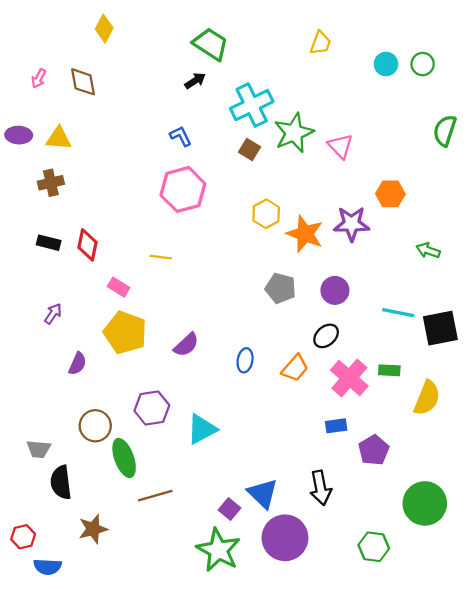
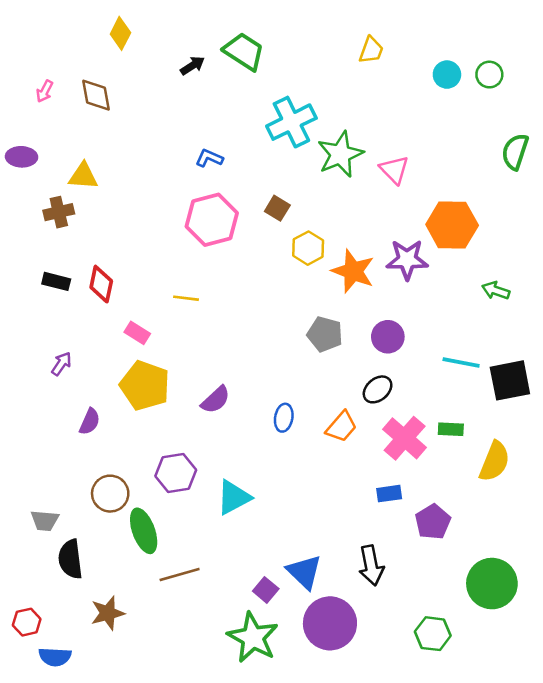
black arrow: (195, 81) -> (192, 66), moved
blue L-shape: (181, 136) -> (209, 158), turned -40
yellow triangle: (59, 138) -> (83, 176), moved
brown square: (249, 149) -> (277, 208), moved
orange hexagon: (390, 194) -> (452, 225), size x1.5

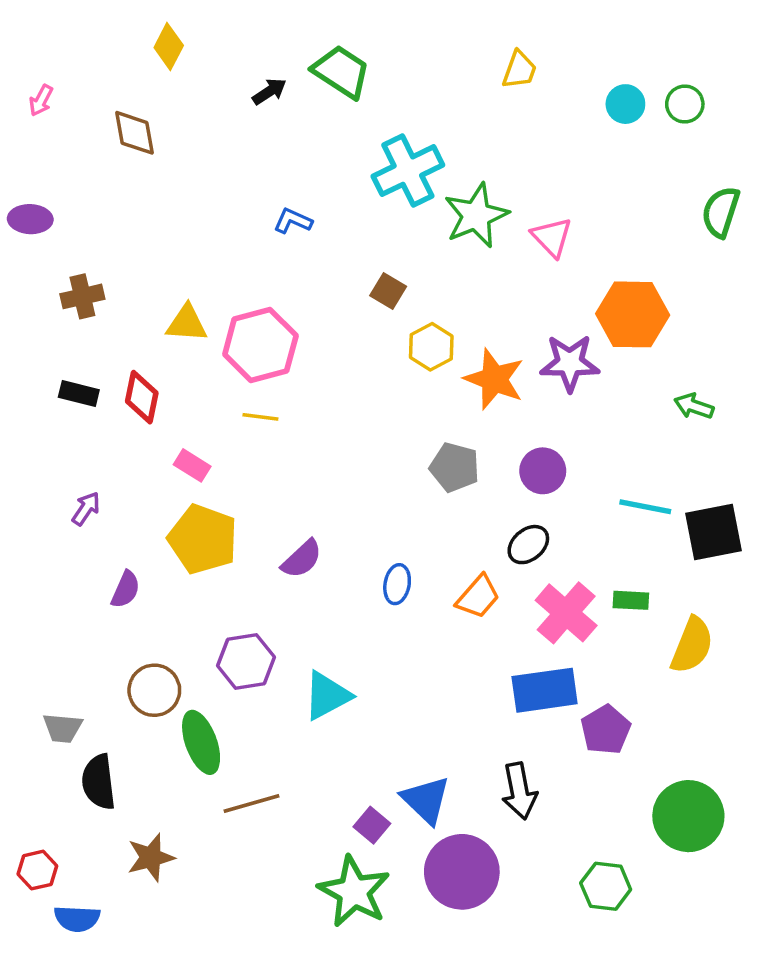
pink arrow: (45, 91) -> (41, 100), moved
yellow triangle: (83, 176) -> (187, 323), moved
pink hexagon: (212, 220) -> (260, 345), moved
blue rectangle: (389, 494) -> (545, 690), size x1.8

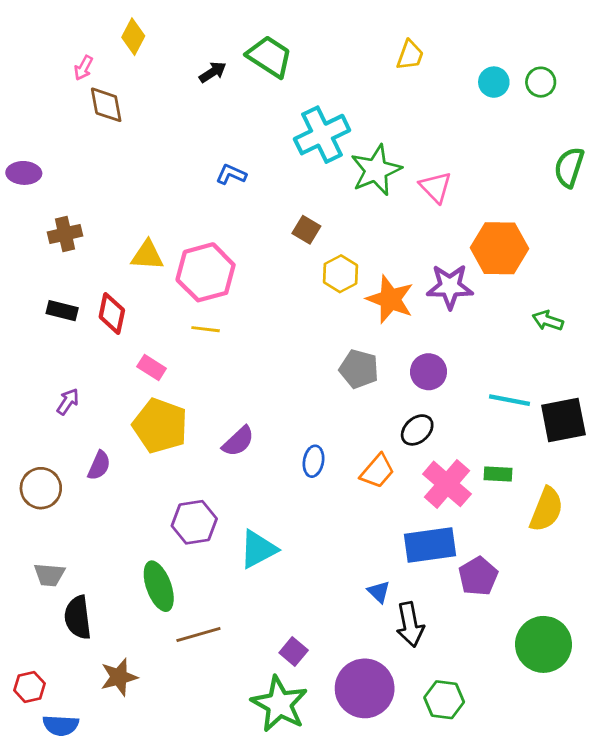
pink arrow: (41, 100) -> (83, 68), moved
brown circle: (154, 690) -> (41, 488), moved
blue triangle: (426, 800) -> (379, 592), moved, size x0.6
green hexagon: (606, 886) -> (444, 700), moved

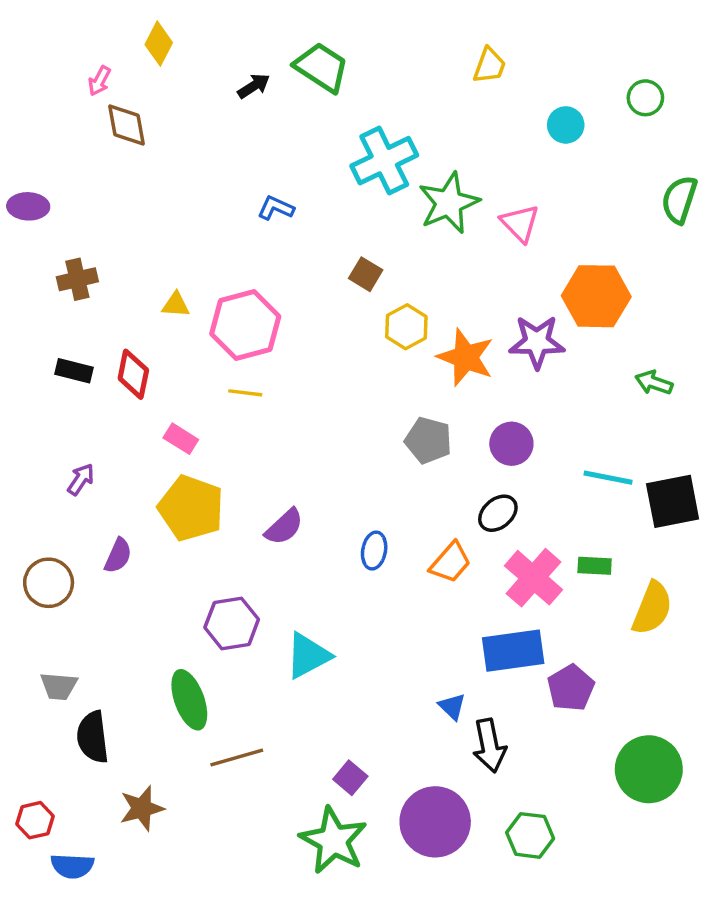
cyan circle: (494, 82) -> (566, 125), moved
yellow triangle: (147, 255) -> (176, 305), size x0.7

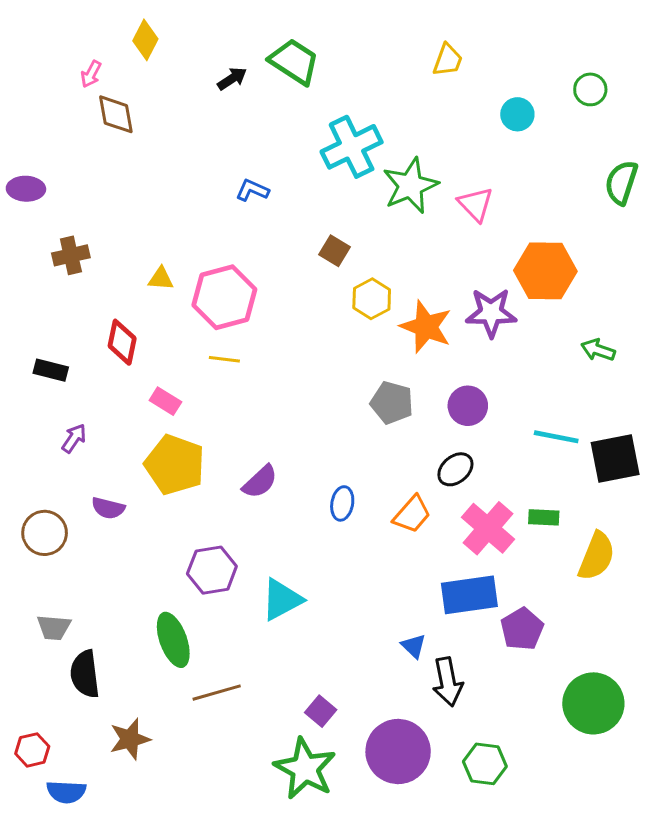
black rectangle: (74, 371) -> (51, 370), moved
purple semicircle: (118, 556) -> (108, 508), turned 80

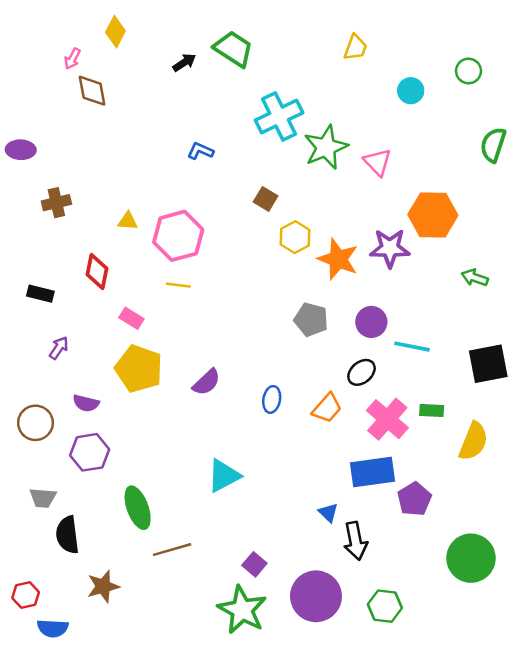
cyan line: (556, 437) -> (412, 347), moved
purple hexagon: (212, 570) -> (90, 452), moved

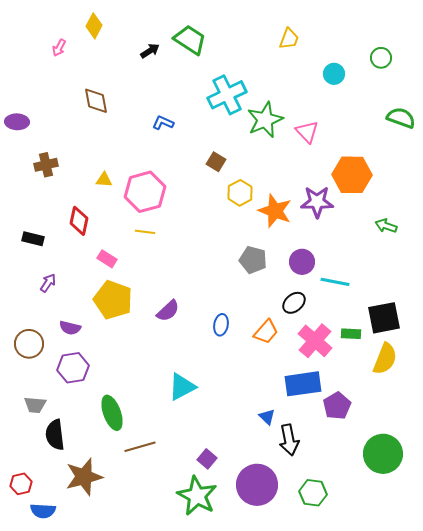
brown diamond: (92, 91) -> (96, 101), moved
green semicircle: (493, 145) -> (401, 118), turned 92
black square: (488, 364) -> (384, 318), moved
brown star: (103, 586) -> (84, 477), size x1.4

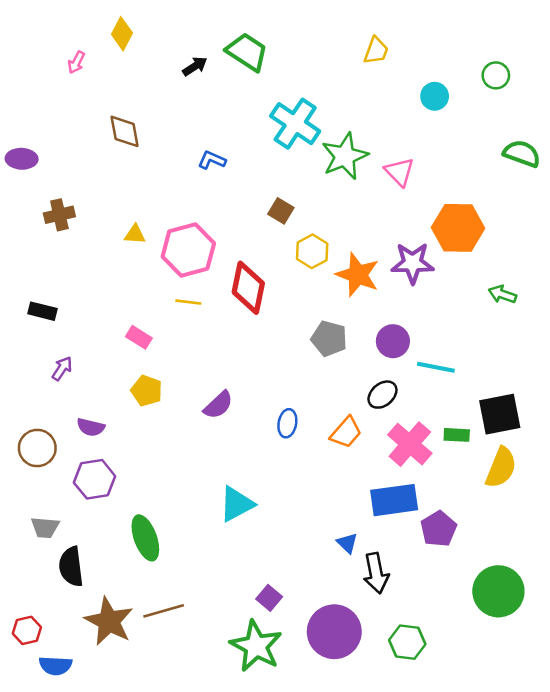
cyan cross: (227, 95) -> (295, 124), turned -30
red diamond: (79, 221) -> (248, 288), moved, size x1.4
yellow pentagon: (113, 300) -> (147, 391), size x0.6
brown line: (140, 447) -> (164, 611), moved
brown star: (84, 477) -> (109, 621), turned -30

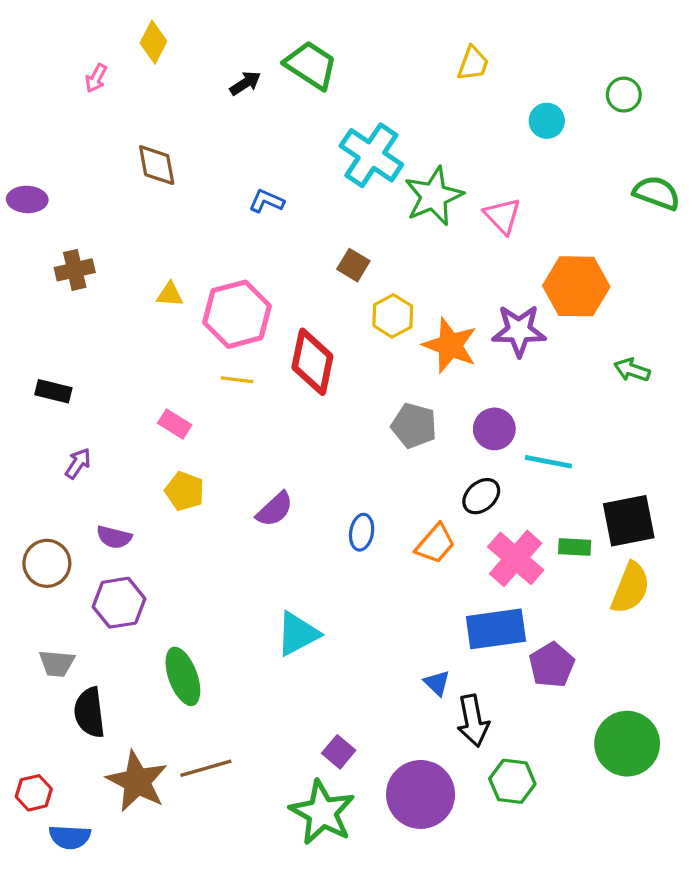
green hexagon: (407, 642) -> (512, 781), moved

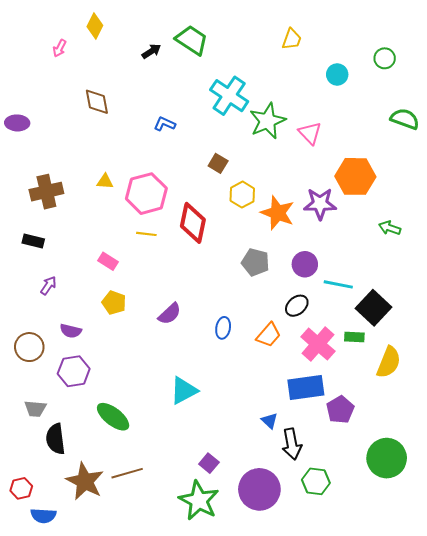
brown cross: (75, 270) -> (46, 192), moved, size x1.4
black square: (629, 521) -> (374, 308), moved, turned -36
green ellipse: (183, 676) -> (113, 417), turned -32

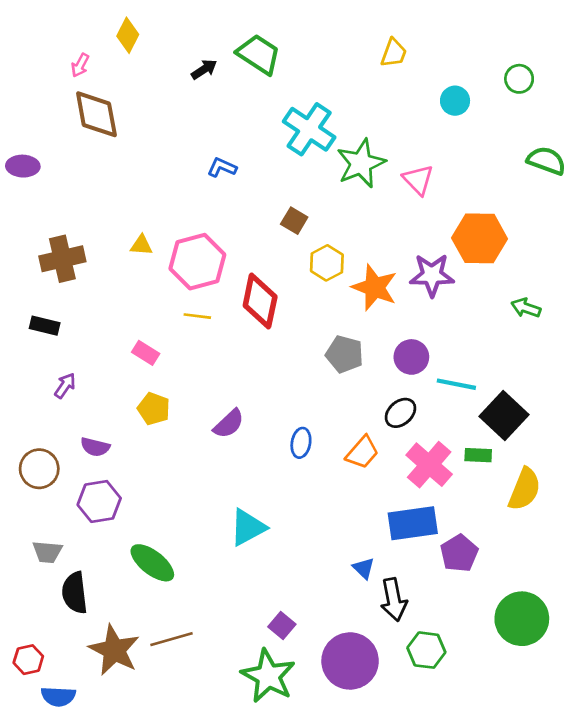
brown diamond: (97, 102) -> (96, 114), moved, size x1.4

